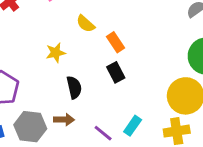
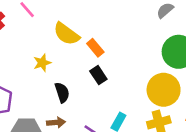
yellow semicircle: (86, 24) -> (66, 34), size x1.5

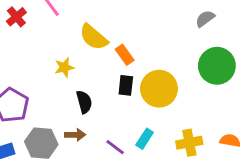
black rectangle: (98, 75) -> (126, 85), turned 36
yellow circle: (164, 90) -> (159, 89), moved

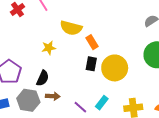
yellow semicircle: (94, 37) -> (71, 28), turned -30
black semicircle: (84, 102) -> (43, 78), moved, turned 35

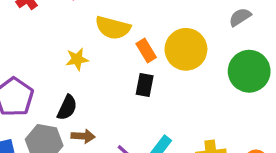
yellow circle: (115, 68) -> (186, 49), moved

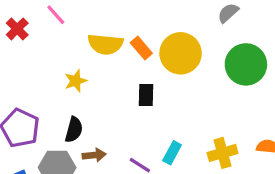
orange rectangle: (146, 50) -> (141, 48), moved

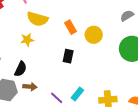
yellow semicircle: (105, 44) -> (37, 19), moved
yellow circle: (181, 53) -> (94, 35), size x0.7

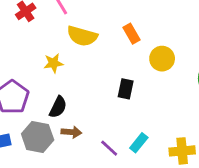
orange rectangle: (71, 27) -> (131, 34), moved
yellow star: (27, 40) -> (53, 63), moved

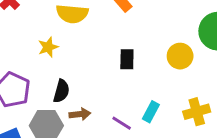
yellow circle: (162, 59) -> (180, 56), moved

